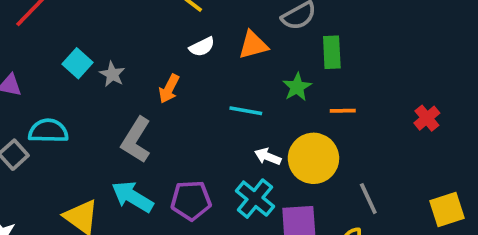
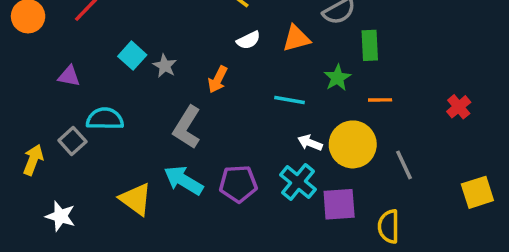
gray line: (368, 199) -> (404, 165), moved

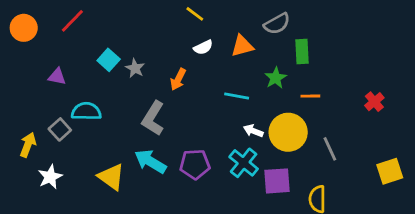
white star: (60, 216) -> (50, 177), moved, turned 30

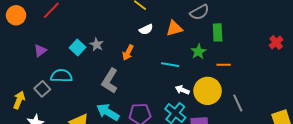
cyan square: (109, 60) -> (78, 48), moved
purple triangle: (57, 77) -> (40, 51), turned -48
red cross: (374, 102) -> (276, 42), moved

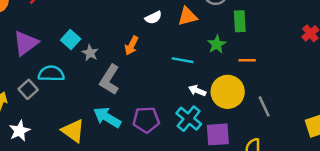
gray star: (97, 45) -> (90, 53), moved
purple triangle: (40, 51) -> (26, 43), size x1.6

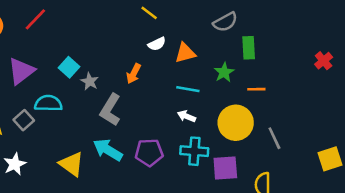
orange triangle: (187, 16) -> (185, 53), moved
white arrow: (197, 91) -> (187, 116), moved
cyan cross: (189, 119) -> (194, 151), turned -35

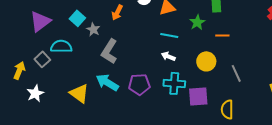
orange arrow: (134, 74) -> (117, 12), moved
yellow circle: (236, 123) -> (206, 61), size x0.7

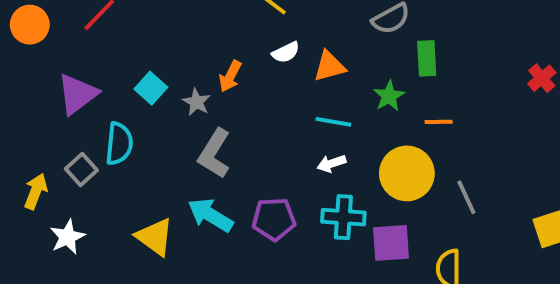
gray star: (93, 29) -> (196, 102), moved
cyan semicircle: (61, 46) -> (119, 144), turned 95
white arrow: (168, 56) -> (331, 164), turned -40
yellow circle: (206, 61) -> (407, 173), size x1.4

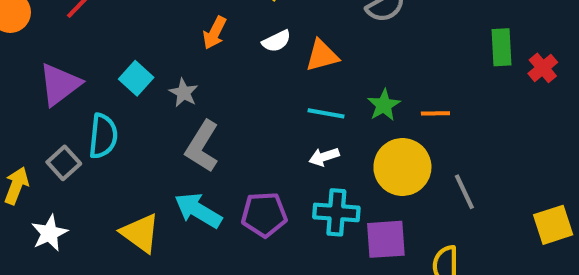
green rectangle: (427, 58) -> (502, 47), moved
orange arrow: (230, 76) -> (215, 33), moved
green star: (389, 96) -> (384, 105), moved

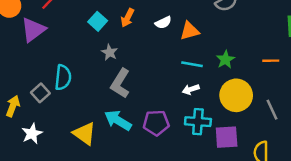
cyan square: (136, 78) -> (98, 21), moved
purple triangle: (60, 84) -> (33, 30), moved
orange line: (435, 113) -> (271, 61), moved

